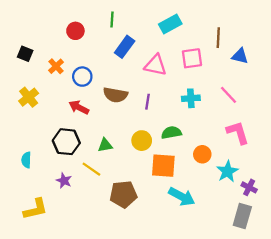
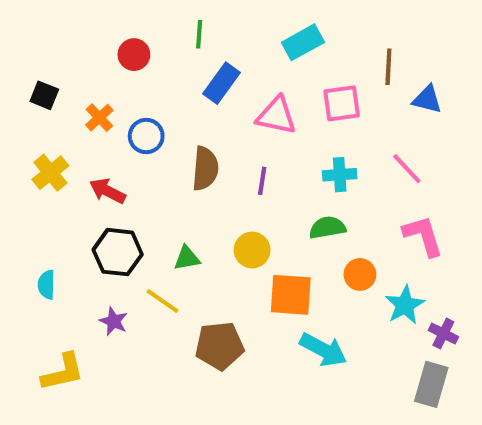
brown semicircle: (115, 95) -> (205, 169), turned -95
red arrow: (79, 107) -> (107, 191), moved
green semicircle: (171, 133) -> (327, 228), moved

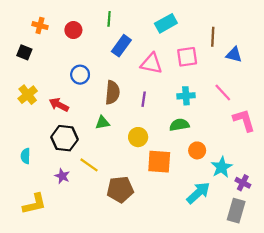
orange cross: (99, 118) -> (40, 26), moved, turned -32
pink L-shape: (423, 236) -> (244, 120), moved
green triangle: (187, 258) -> (102, 123), moved
cyan arrow: (323, 350) -> (198, 193), moved, turned -70

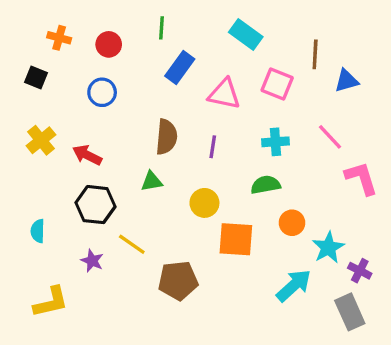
cyan rectangle: (166, 23) -> (246, 34), turned 65
blue triangle: (234, 55) -> (346, 81), turned -30
pink square: (187, 57) -> (277, 84), turned 30
blue circle: (80, 75) -> (102, 92), moved
gray rectangle: (236, 211) -> (350, 312), turned -40

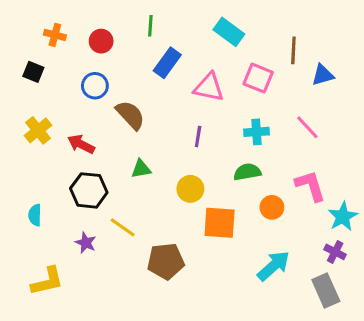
brown semicircle: (166, 137) -> (130, 115), moved, turned -48
pink L-shape: (361, 178) -> (310, 186), moved
cyan star: (328, 248) -> (343, 217), moved

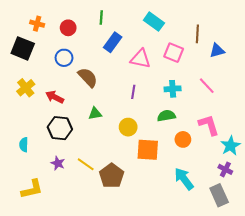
black square: (33, 72) -> (23, 48), size x1.6
yellow line: (123, 227) -> (86, 164), moved
brown pentagon: (166, 261) -> (112, 176), turned -30
cyan arrow: (273, 266) -> (184, 179), turned -85

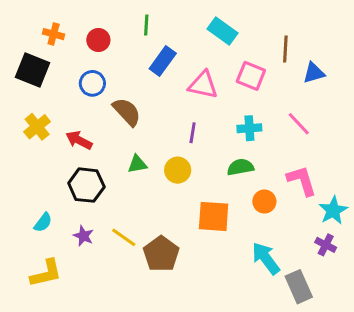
yellow circle: (128, 127) -> (178, 170), moved
cyan semicircle: (24, 145) -> (43, 222), moved, turned -144
gray rectangle: (219, 195) -> (299, 287), moved

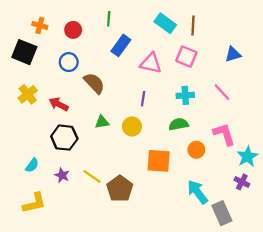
brown line: (285, 49) -> (193, 25), moved

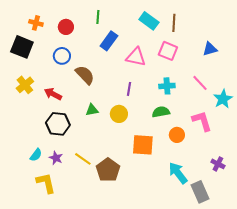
cyan star: (247, 156) -> (223, 99), moved
cyan semicircle: (32, 165) -> (36, 155), moved
yellow L-shape: (34, 203) -> (46, 183), moved, turned -90

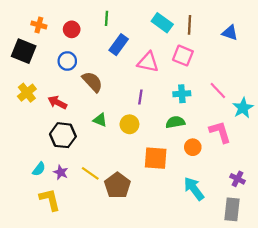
blue triangle: (210, 49) -> (230, 33), moved, turned 35
green triangle: (92, 110) -> (100, 120), turned 32
gray rectangle: (200, 192) -> (232, 209), moved, turned 30

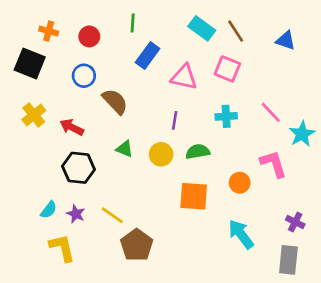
brown line: (189, 25) -> (236, 31), turned -36
green semicircle: (175, 122) -> (198, 152), moved
brown pentagon: (117, 185) -> (137, 245), moved

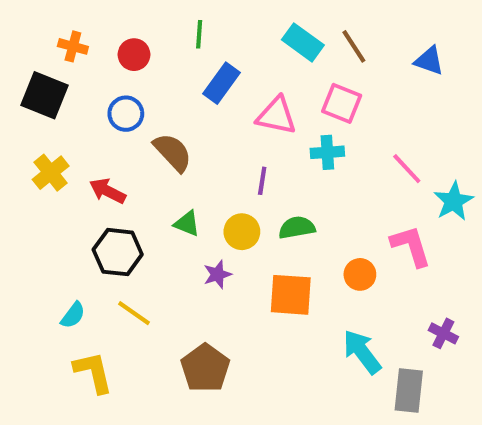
cyan cross: (226, 116) -> (327, 152), moved
purple star: (76, 214) -> (217, 274), moved, turned 30
yellow line: (112, 215) -> (134, 313), moved
gray rectangle: (288, 260) -> (409, 390), moved

